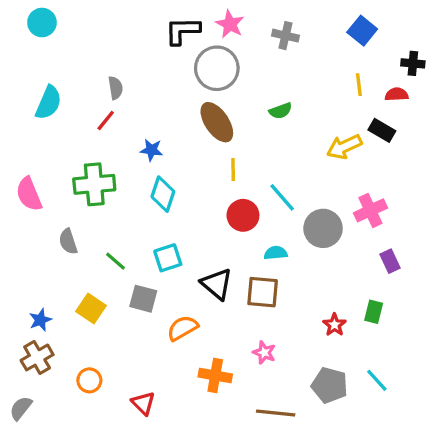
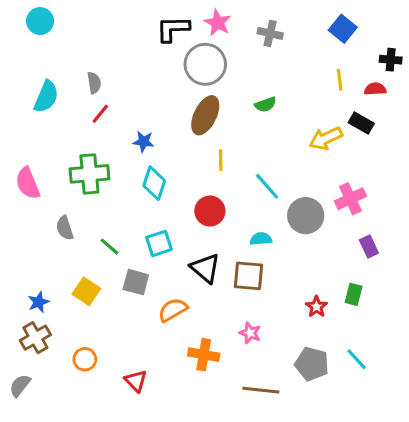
gray semicircle: (116, 88) -> (94, 83), moved
brown ellipse: (217, 122) -> (205, 115), turned 60
red circle: (243, 215) -> (210, 211), moved

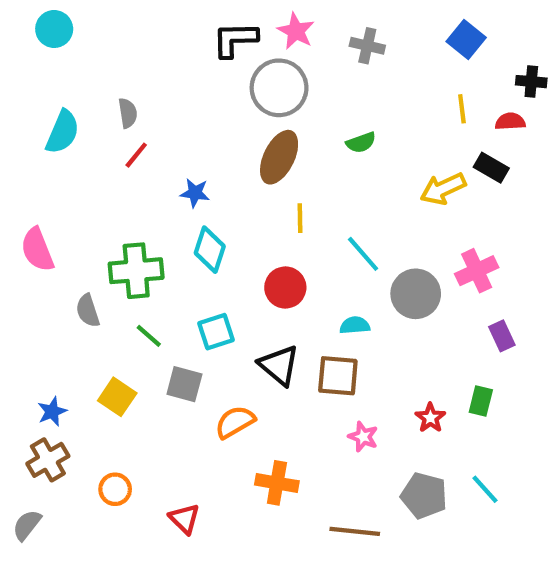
green cross: (89, 174) -> (136, 271), moved
pink star: (250, 333) -> (363, 437), moved

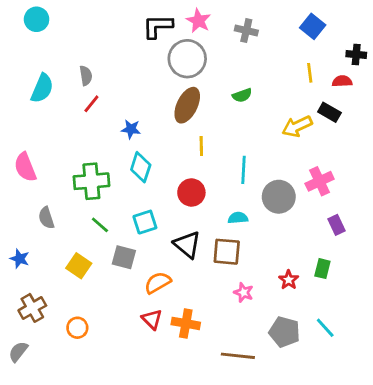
cyan line: (363, 254) -> (244, 170), turned 44
gray semicircle: (88, 311) -> (46, 218), moved
blue star: (52, 412) -> (20, 259), moved, turned -30
red triangle: (184, 519) -> (152, 319), moved

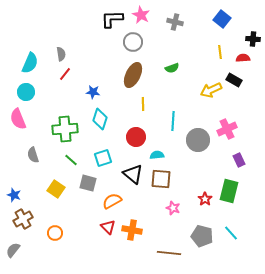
cyan circle: (37, 19) -> (26, 92), moved
gray circle: (187, 59) -> (133, 42), size x0.7
cyan semicircle: (238, 218) -> (157, 155), moved
blue star: (20, 259) -> (14, 195), moved
green rectangle: (322, 269) -> (229, 191), size x1.6

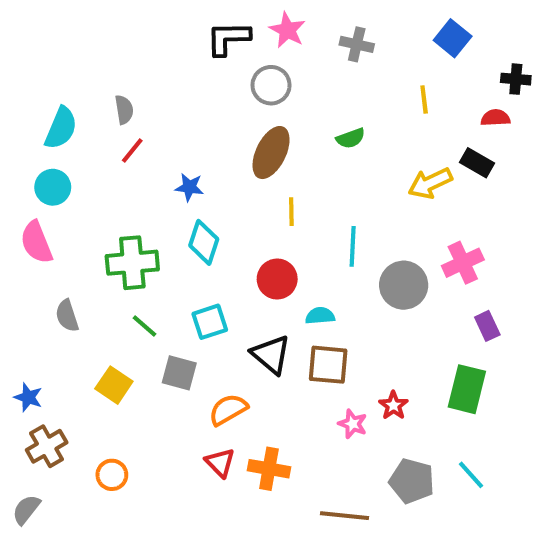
yellow line: (220, 52) -> (424, 99), moved
red star: (205, 199) -> (393, 405), moved

